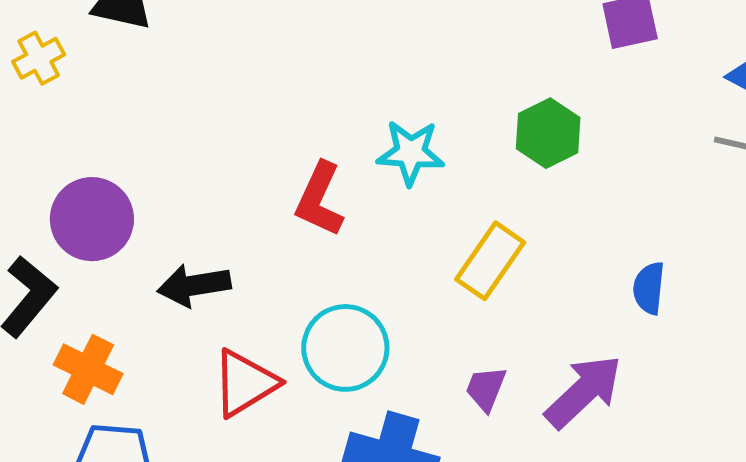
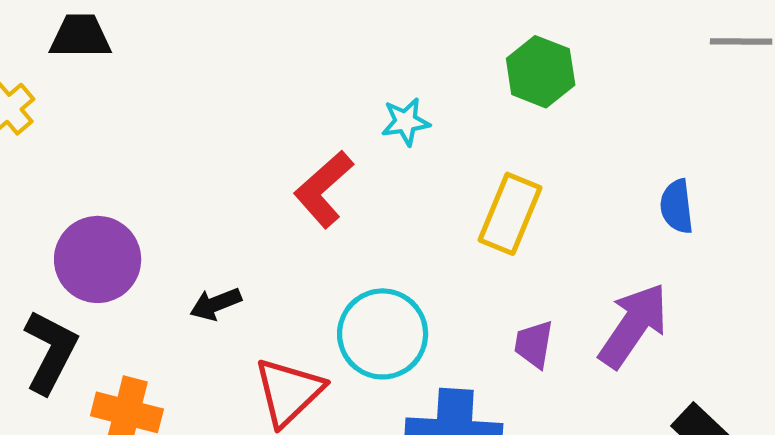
cyan star: (411, 153) -> (406, 122), size x0.7
red L-shape: (320, 199) -> (324, 189), turned 36
black arrow: (194, 285) -> (216, 304), size x0.7

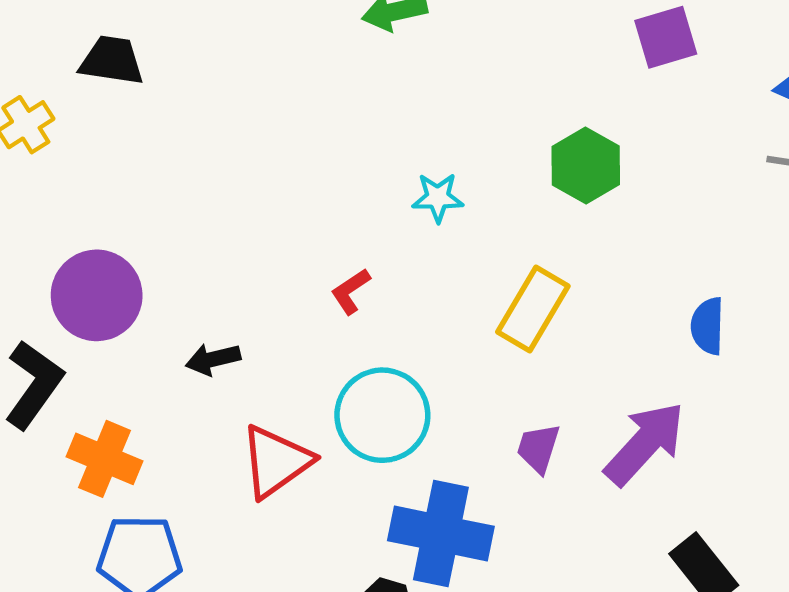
red L-shape: (324, 189) -> (351, 291), moved, size x0.6

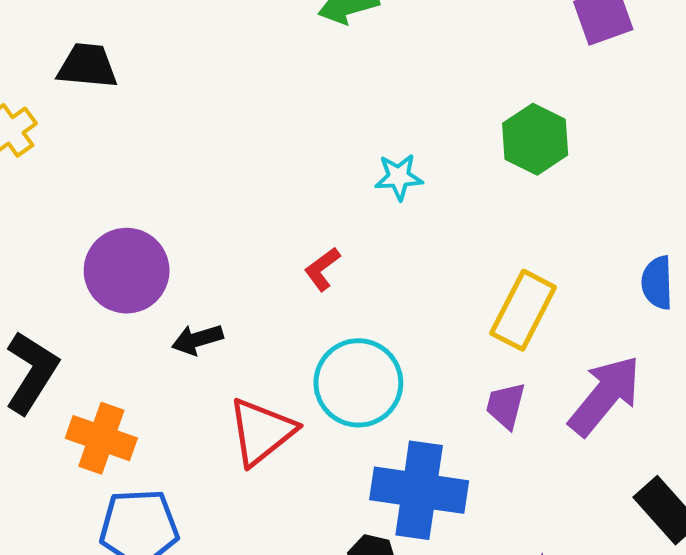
purple circle: (97, 295) -> (127, 271), moved
yellow rectangle: (533, 309) -> (523, 310), moved

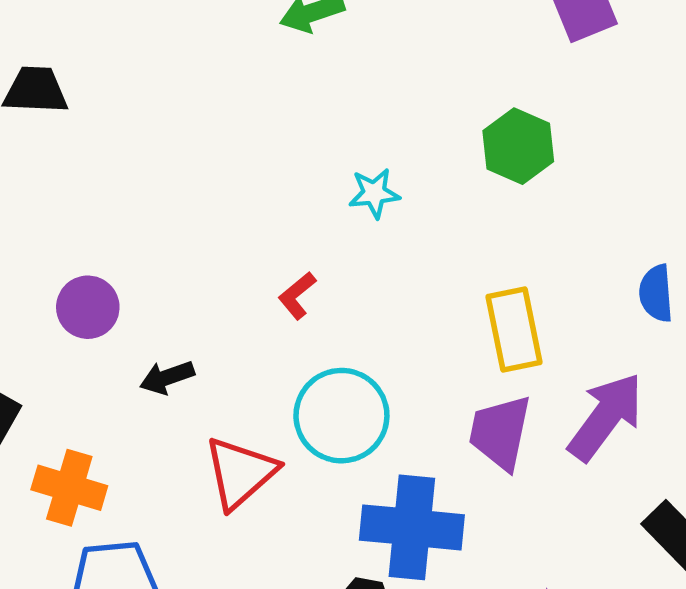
purple circle: (127, 271) -> (88, 307), size x0.7
yellow rectangle: (523, 310) -> (514, 330), turned -36
purple trapezoid: (506, 406) -> (500, 432), size x1.5

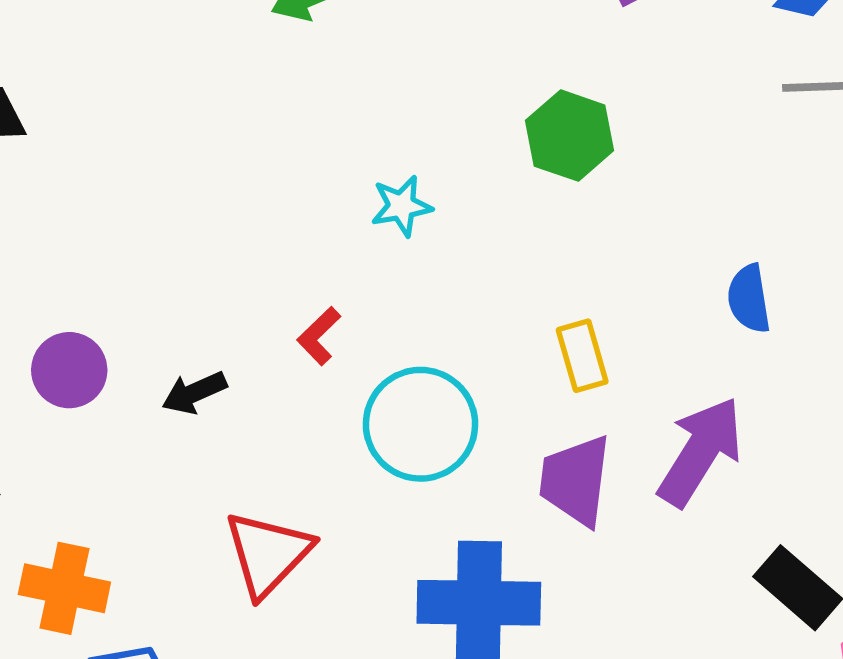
yellow rectangle: (514, 330) -> (582, 356), size x0.7
black arrow: (167, 377) -> (194, 393), moved
cyan circle: (341, 416) -> (420, 424), moved

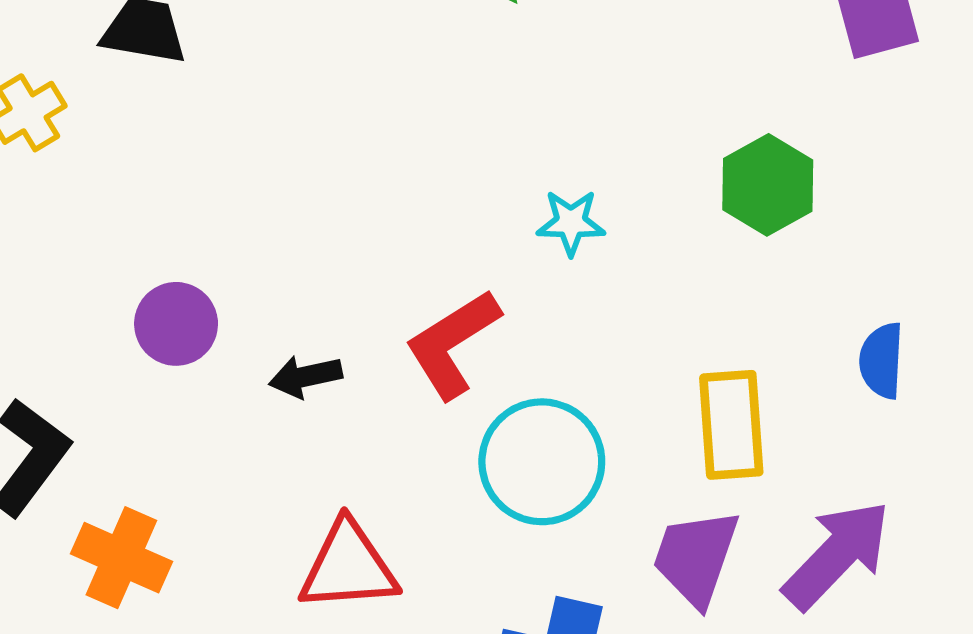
blue semicircle: (749, 299) -> (882, 361), moved
red L-shape: (319, 336) -> (452, 344), size x1.8
yellow rectangle: (582, 356) -> (731, 425), size x1.4
red triangle: (268, 554) -> (348, 567), turned 30

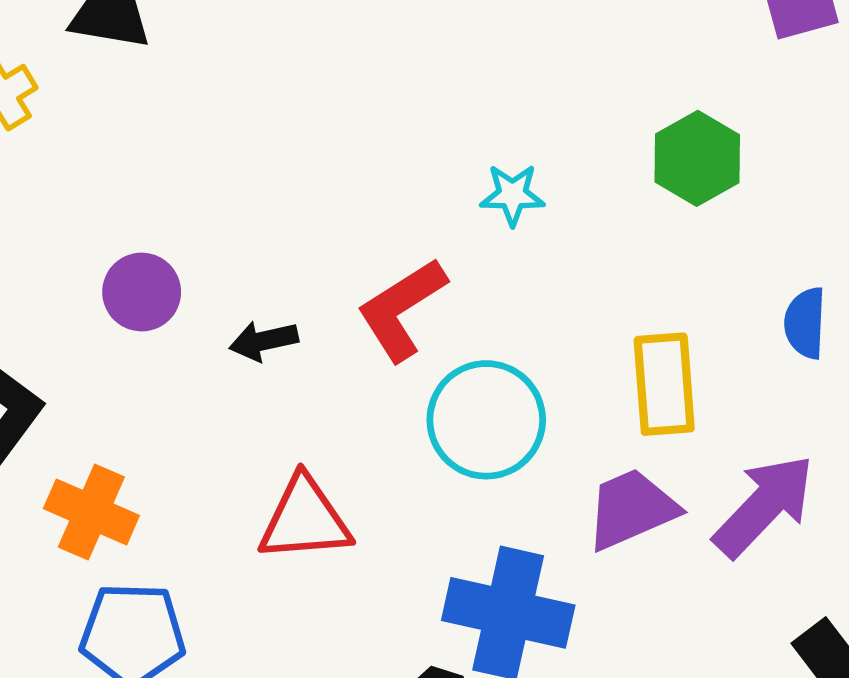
purple trapezoid: (696, 557) -> (632, 509), turned 48

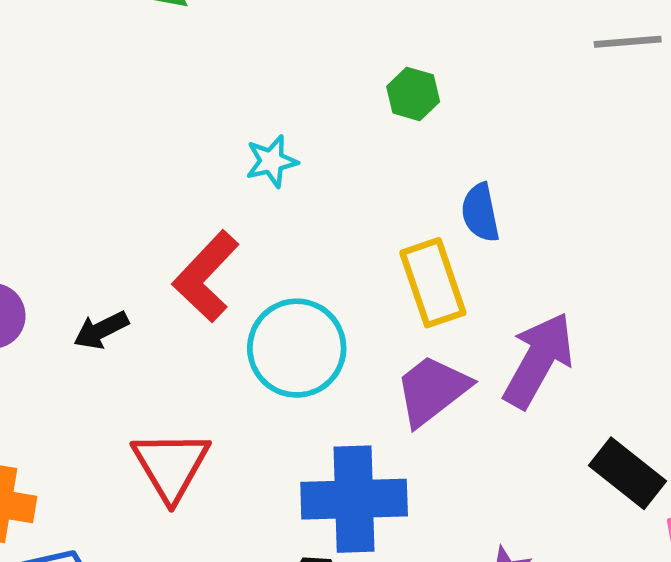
green hexagon: (697, 158) -> (413, 94), size x0.7
blue semicircle: (805, 323) -> (480, 213), moved
red triangle: (305, 519) -> (171, 466), turned -42

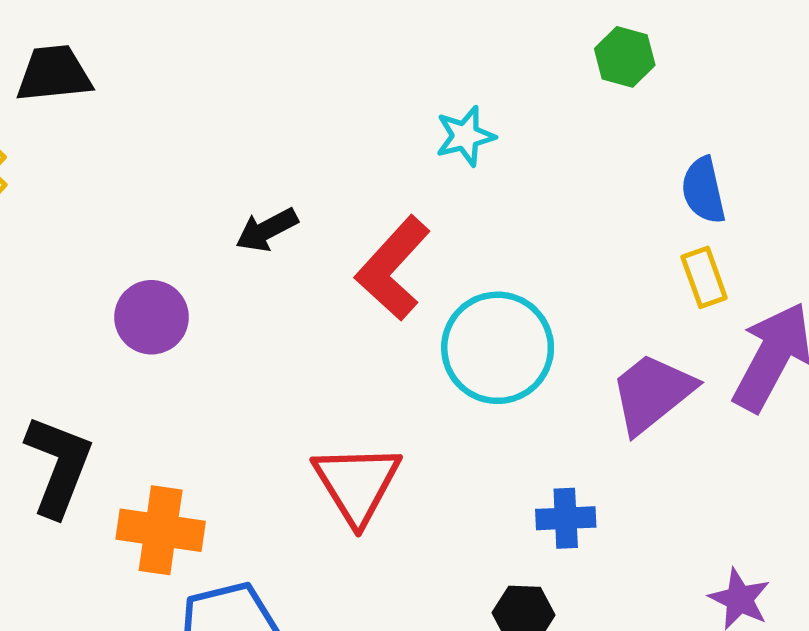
yellow rectangle: (433, 283) -> (704, 277), moved, size x0.6
black arrow: (101, 330) -> (267, 230), moved
blue cross: (354, 499) -> (566, 518), size x0.5

